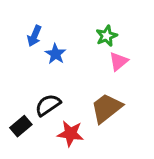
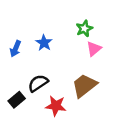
blue arrow: (34, 36) -> (15, 49), moved

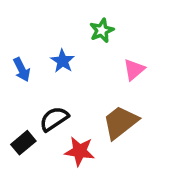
green star: (84, 29) -> (102, 30), moved
blue arrow: (15, 49) -> (22, 70), turned -49

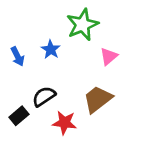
green star: (102, 30) -> (82, 25), size x1.6

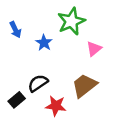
blue arrow: (18, 56) -> (15, 30), moved

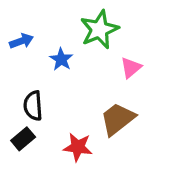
blue arrow: (15, 30) -> (21, 41), turned -84
black semicircle: (38, 83) -> (33, 106), moved, turned -60

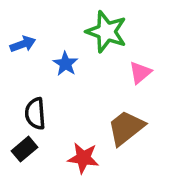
green star: (99, 29) -> (106, 32), turned -30

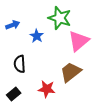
pink triangle: (140, 73) -> (79, 41), size x1.6
black rectangle: (25, 149) -> (14, 94), moved

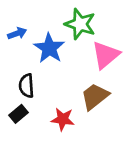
blue star: (37, 36) -> (49, 48), size x1.6
black rectangle: (14, 94) -> (18, 114), moved

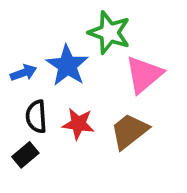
blue arrow: (17, 33) -> (24, 73), moved
red star: (63, 119) -> (78, 124), moved

